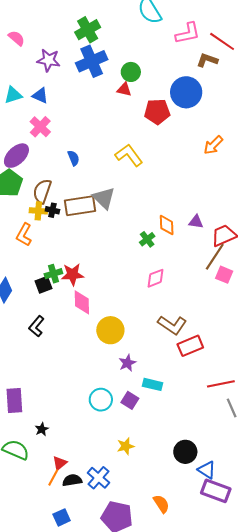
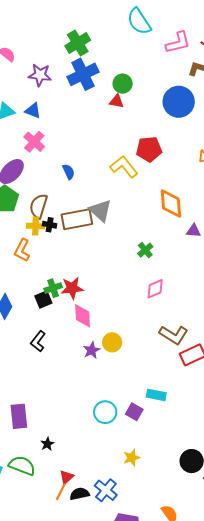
red pentagon: (157, 112) -> (149, 149), moved
orange diamond: (167, 225) -> (171, 203), moved, size x1.4
yellow circle: (110, 330) -> (112, 342), size x0.7
purple star: (127, 363) -> (92, 350), moved

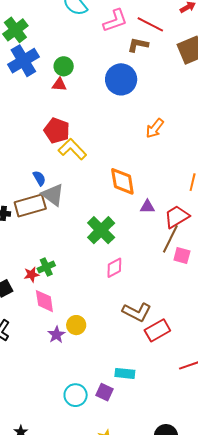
red pentagon: (149, 149) -> (57, 131), moved, turned 30
blue semicircle: (69, 172) -> (39, 178), moved
green cross: (145, 250) -> (101, 230), size x1.8
green cross: (53, 288) -> (46, 267), moved
red star: (72, 288) -> (32, 274), size x0.7

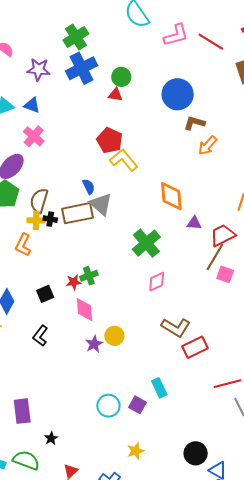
brown L-shape: (138, 45) -> (194, 123), moved
cyan rectangle: (125, 373) -> (159, 388), turned 54

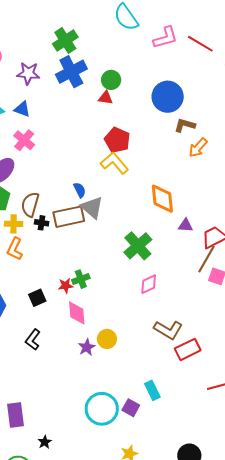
red pentagon: (110, 140) -> (117, 140), moved
yellow cross: (36, 220) -> (14, 224), moved
cyan circle: (108, 406) -> (102, 409), size x1.4

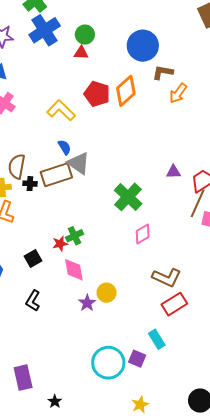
yellow L-shape: (114, 163) -> (61, 110), moved
orange diamond: (162, 199) -> (126, 91), moved, turned 60
red rectangle: (188, 349) -> (174, 304), moved

